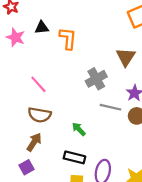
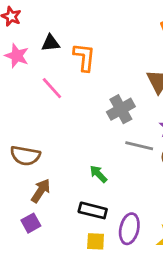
pink line: (38, 84) -> (52, 88), moved
brown semicircle: (40, 115) -> (25, 156), moved

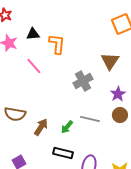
gray line: (139, 146) -> (90, 119), moved
green arrow: (98, 174) -> (67, 127), turned -96
brown arrow: (41, 191) -> (41, 127), moved

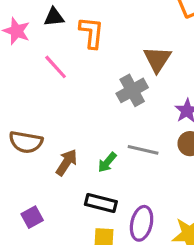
brown triangle: (110, 61) -> (157, 59), moved

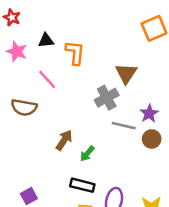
brown semicircle: (26, 142) -> (24, 107), moved
gray line: (143, 150) -> (124, 126), moved
brown arrow: (66, 162) -> (64, 140), moved

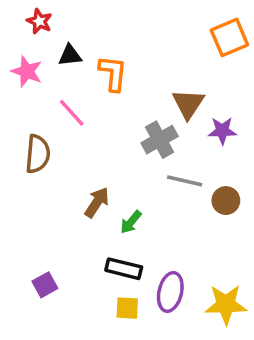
red star: (12, 17) -> (39, 21), moved
brown semicircle: (24, 107) -> (38, 154), turned -95
purple star: (149, 113) -> (222, 131), moved, turned 30

